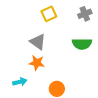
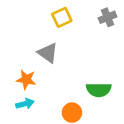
green semicircle: (82, 44) -> (99, 90), moved
orange star: (37, 63) -> (26, 80), moved

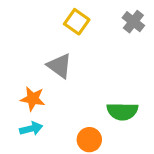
yellow square: (62, 17) -> (77, 22), turned -30
gray cross: (108, 17) -> (133, 22), turned -30

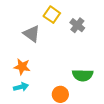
gray cross: (133, 22) -> (77, 25), moved
gray triangle: (59, 66) -> (32, 34), moved

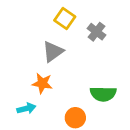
gray triangle: (32, 34) -> (53, 52), moved, turned 48
orange star: (22, 67) -> (42, 83), moved

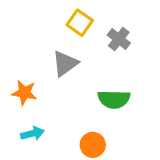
orange star: (42, 83) -> (24, 93), moved
green semicircle: (103, 94) -> (114, 99), moved

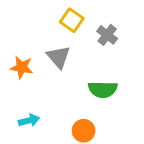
gray triangle: (65, 63) -> (58, 57), turned -35
orange star: (24, 93) -> (22, 67), moved

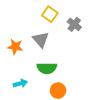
green semicircle: (103, 89) -> (47, 68), moved

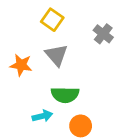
yellow square: (50, 14) -> (52, 20), moved
cyan arrow: (20, 83) -> (42, 116), moved

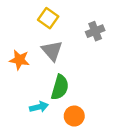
gray cross: (103, 34) -> (95, 31), turned 30
green semicircle: (65, 95) -> (60, 87), turned -75

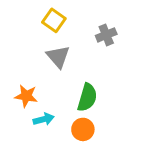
orange star: (19, 60) -> (26, 96), moved
green semicircle: (60, 87) -> (87, 97), moved

